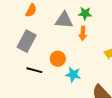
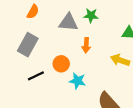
orange arrow: (83, 33) -> (86, 45), moved
black line: (34, 70) -> (36, 76), turned -42

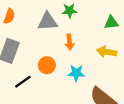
cyan star: (78, 81) -> (76, 73), moved

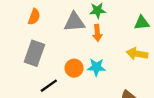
orange arrow: (69, 42) -> (97, 33), moved
cyan star: (76, 73) -> (96, 67), moved

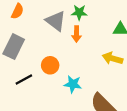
gray triangle: (74, 22) -> (56, 21), turned 35
cyan star: (96, 67) -> (73, 84), moved

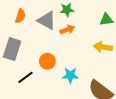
orange semicircle: (17, 11) -> (20, 16), moved
orange arrow: (76, 34) -> (67, 30), turned -104

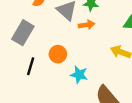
black line: (25, 77) -> (31, 66), turned -49

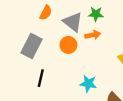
orange circle: (58, 54) -> (68, 45), moved

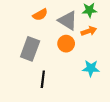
orange semicircle: (46, 13) -> (40, 15), turned 40
cyan star: (88, 84) -> (91, 68), moved

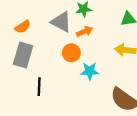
orange semicircle: (40, 15) -> (23, 27), moved
orange circle: (66, 44) -> (71, 53), moved

